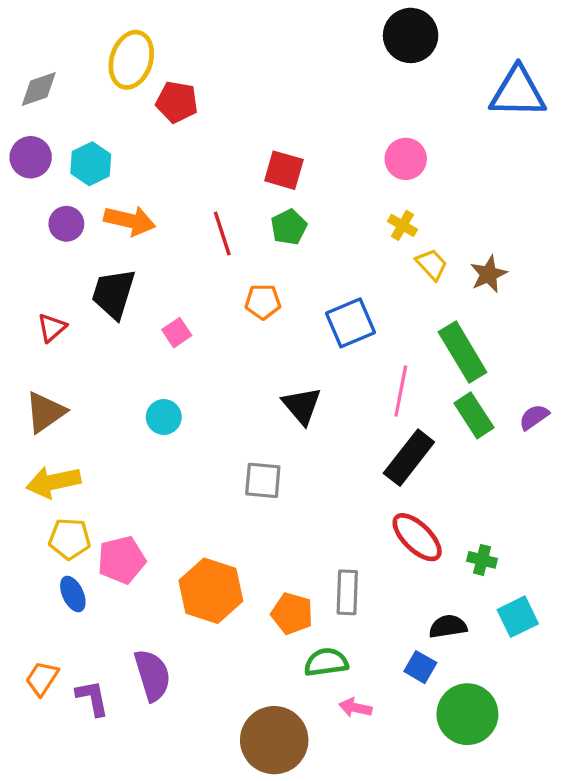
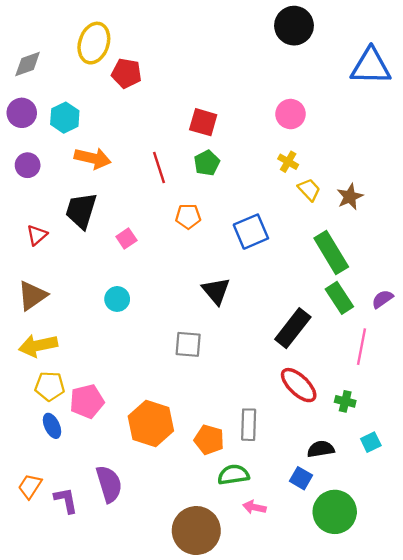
purple circle: (66, 224) -> (28, 165), moved
pink line: (401, 391) -> (361, 347), moved
cyan square: (518, 617) -> (371, 442), size x0.7

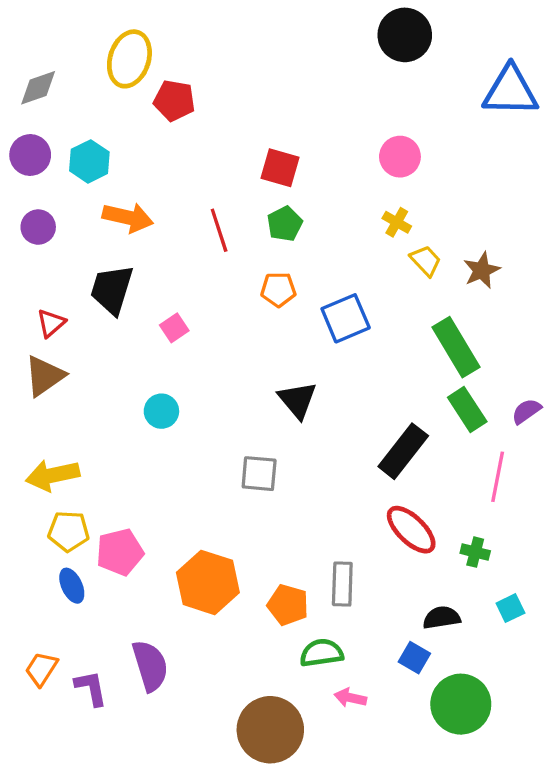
orange pentagon: (188, 216) -> (278, 289), moved
brown triangle: (32, 296) -> (45, 376), moved

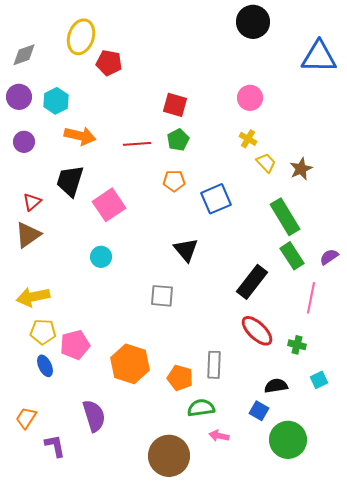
red line: (219, 230) -> (137, 144), turned -76
pink square: (174, 328) -> (109, 205), size x1.8
purple L-shape: (91, 688) -> (55, 446), moved

